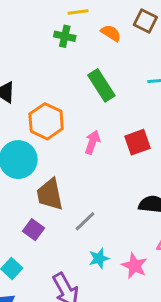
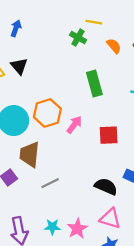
orange hexagon: (46, 121) -> (47, 113), moved
cyan star: (99, 258) -> (52, 227), moved

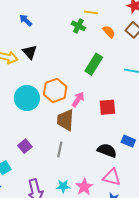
blue arrow: (16, 28) -> (26, 20), turned -64
green rectangle: (94, 84) -> (94, 64), turned 50
brown trapezoid: (30, 154) -> (65, 120), moved
gray line: (50, 183) -> (60, 150), turned -49

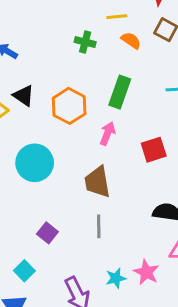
yellow line: (91, 12) -> (117, 17), moved
orange hexagon: (55, 90) -> (69, 106), moved
pink arrow: (78, 99) -> (107, 133), moved

